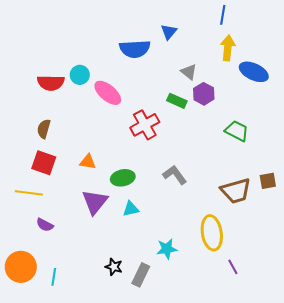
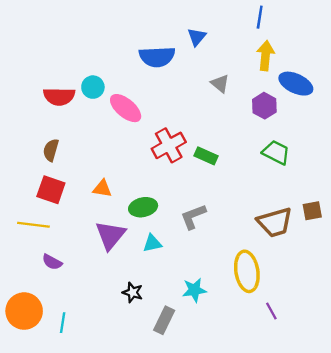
purple hexagon: (204, 94) -> (264, 106), moved
green rectangle: (177, 101) -> (206, 156), moved
gray L-shape: (175, 175) -> (193, 217), moved, turned -75
black star: (114, 267) -> (133, 292), moved

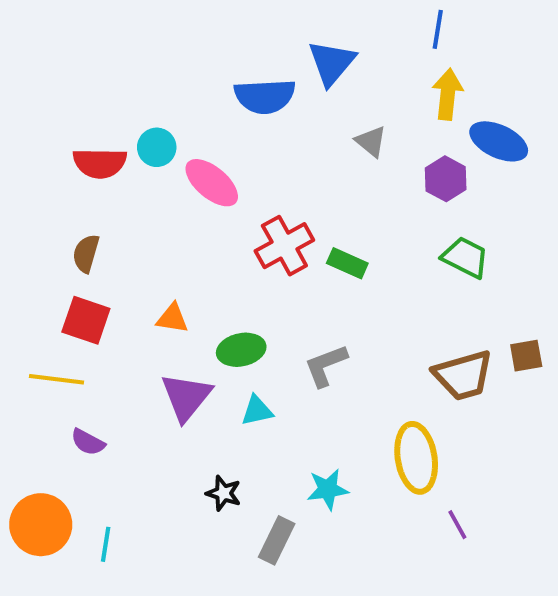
blue triangle: (197, 37) -> (332, 63), size x1.5

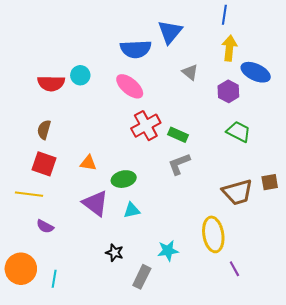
pink ellipse: (212, 183) -> (130, 86), moved
gray L-shape: (326, 365) -> (179, 164), moved
purple triangle: (186, 397) -> (95, 203), turned -32

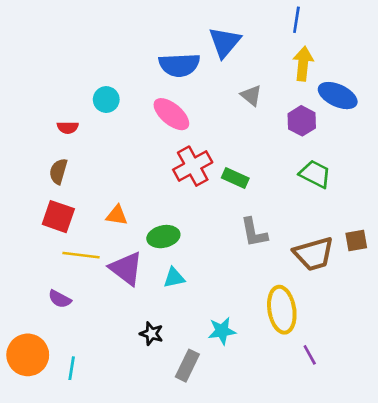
red semicircle: (51, 83) -> (68, 127), moved, size x0.6
gray L-shape: (179, 164) -> (254, 233), moved, turned -80
yellow line: (29, 194) -> (81, 255), moved

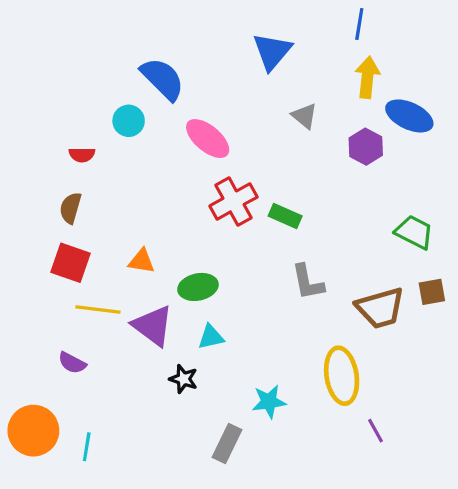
blue semicircle: (179, 65) -> (162, 79), moved, turned -132
green trapezoid: (315, 174) -> (414, 232), moved
black star: (151, 334) -> (183, 379), moved

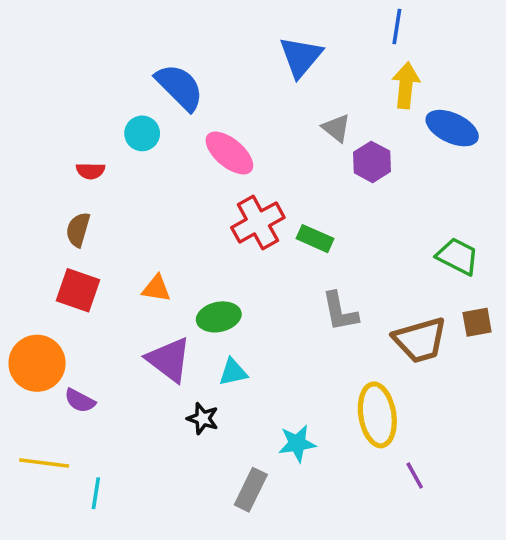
purple hexagon: (366, 147) -> (372, 162), moved
yellow line: (98, 310) -> (44, 463), moved
orange circle: (33, 431) -> (37, 363), moved

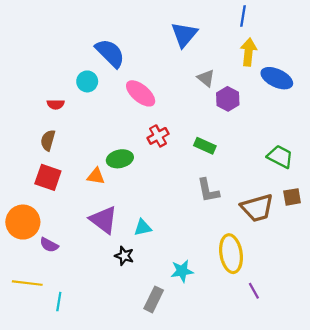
red cross: (258, 222) -> (158, 136), size x0.7
green rectangle: (315, 239) -> (205, 146), moved
green ellipse: (219, 317) -> (120, 159), moved

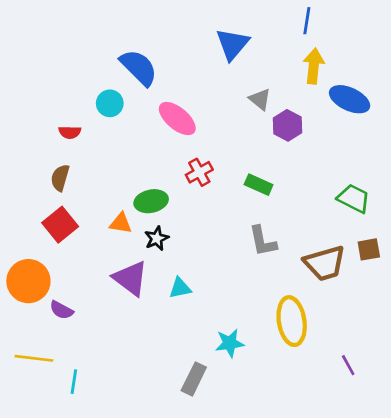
red square: (48, 177) -> (60, 225), turned 32
black star: (124, 256) -> (157, 238), moved, turned 30
purple line: (254, 291) -> (348, 365), moved

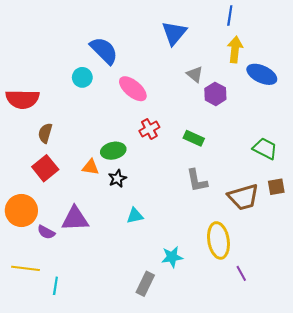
red semicircle: (70, 132) -> (22, 99), moved, size x2.0
purple triangle: (130, 278) -> (75, 219), moved, turned -40
purple line: (348, 365) -> (241, 273), moved

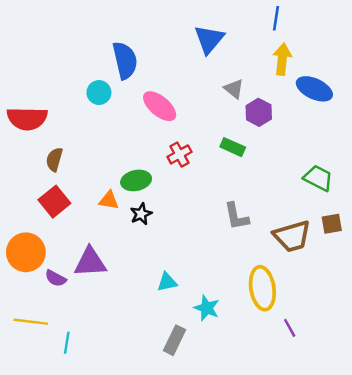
blue semicircle: (104, 51) -> (125, 60), turned 32
green rectangle: (194, 138) -> (233, 147), moved
cyan triangle: (135, 216) -> (167, 282), moved
cyan star: (172, 257) -> (207, 308), turned 30

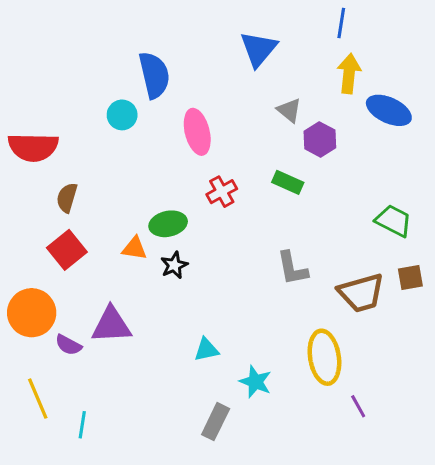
pink ellipse: (160, 106) -> (197, 132), turned 36
yellow line: (31, 322) -> (38, 399), turned 60

